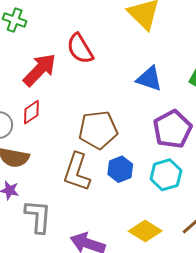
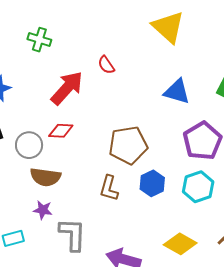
red semicircle: (80, 49) -> (106, 65), size x0.6
red diamond: (31, 112) -> (61, 131), turned 40
brown L-shape: (77, 172) -> (109, 188), size x0.7

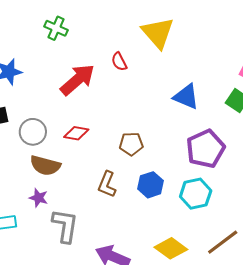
yellow triangle: (168, 27) -> (158, 33), moved
red diamond: (61, 131) -> (76, 133), moved
brown pentagon: (128, 145) -> (131, 144), size x0.6

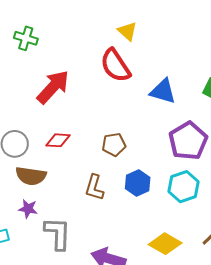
yellow triangle: (158, 33) -> (127, 31), size x0.6
red semicircle: (119, 62) -> (115, 66), moved, size x1.8

